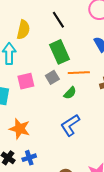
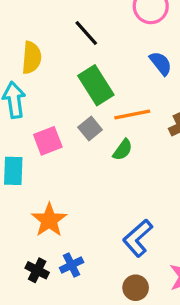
blue L-shape: (70, 125) -> (138, 238), moved
orange star: (20, 129) -> (49, 220), turned 30

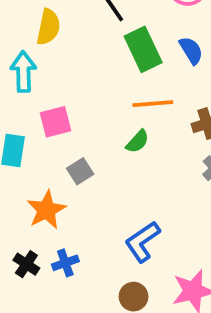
green rectangle: (96, 85) -> (143, 49), moved
gray square: (90, 129) -> (80, 171), moved

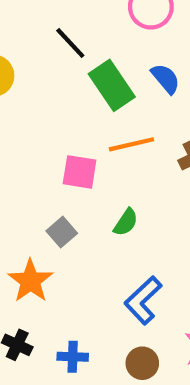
pink square: (55, 122) -> (80, 172), moved, turned 32
green semicircle: (137, 141) -> (126, 222), moved
blue cross: (65, 263) -> (73, 357), moved, turned 30

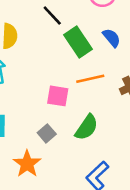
green semicircle: (126, 222) -> (87, 127), size x1.5

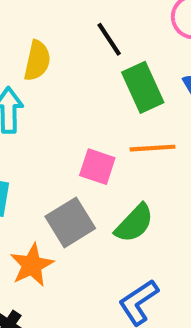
gray square: (47, 133) -> (70, 222), size x1.6

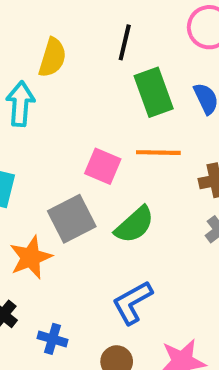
black line: (109, 39) -> (125, 42), turned 42

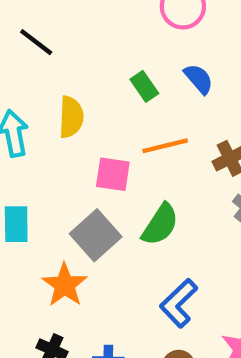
black line: (125, 42) -> (36, 42), moved, turned -51
yellow semicircle: (52, 58) -> (71, 117), moved
green rectangle: (154, 92) -> (144, 86), size x0.6

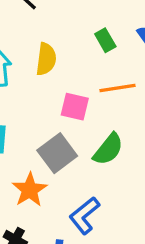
blue L-shape: (179, 303) -> (84, 216), moved

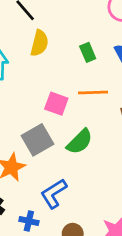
yellow semicircle: (46, 59) -> (39, 43), moved

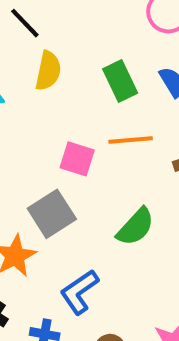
green rectangle: (88, 52) -> (120, 81), size x1.4
green semicircle: (80, 142) -> (136, 227), moved

